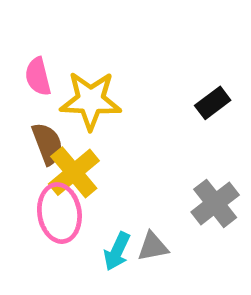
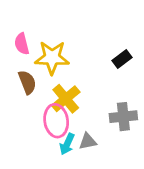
yellow cross: (74, 172) -> (66, 99), moved
gray cross: (215, 203) -> (123, 117), turned 32
pink ellipse: (59, 213) -> (56, 121), moved

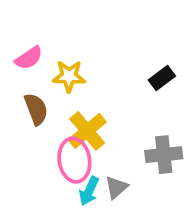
pink semicircle: (22, 44) -> (29, 58), turned -110
yellow star: (52, 58) -> (69, 76), size x0.7
gray triangle: (88, 141) -> (116, 187), turned -30

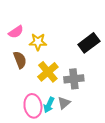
black rectangle: (162, 78) -> (89, 43), size x1.5
gray cross: (164, 155) -> (74, 79), moved
pink ellipse: (74, 160) -> (33, 106), moved

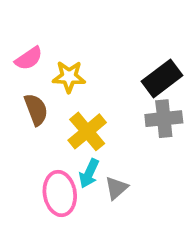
gray cross: (74, 79) -> (164, 119), moved
cyan arrow: (49, 105) -> (89, 173), moved

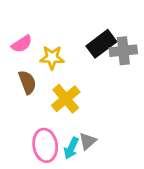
black rectangle: (162, 78) -> (101, 44), moved
gray cross: (164, 119) -> (123, 51), moved
cyan arrow: (89, 173) -> (71, 148), moved

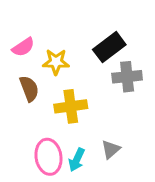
gray cross: (123, 51) -> (127, 77), moved
yellow cross: (66, 99) -> (71, 106), turned 32
gray triangle: (88, 141) -> (111, 149), moved

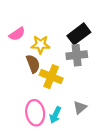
gray cross: (127, 77) -> (77, 55), moved
brown semicircle: (29, 89) -> (33, 64), moved
yellow cross: (71, 106) -> (51, 77), turned 30

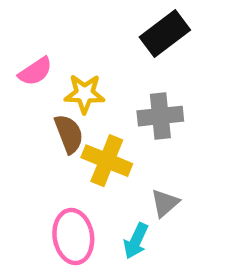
black rectangle: (79, 34) -> (165, 33), moved
gray triangle: (80, 107) -> (165, 203), moved
cyan arrow: (55, 115) -> (136, 241), moved

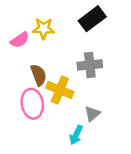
yellow star: (84, 94) -> (44, 29), moved
pink ellipse: (73, 237) -> (32, 104), moved

